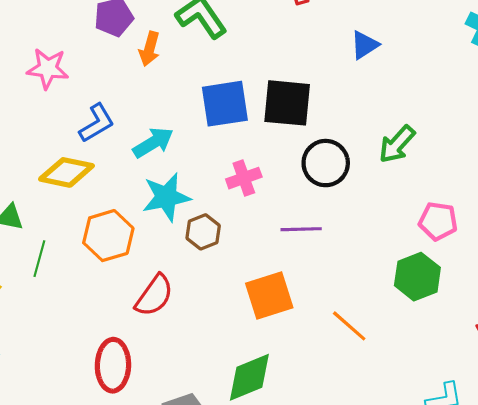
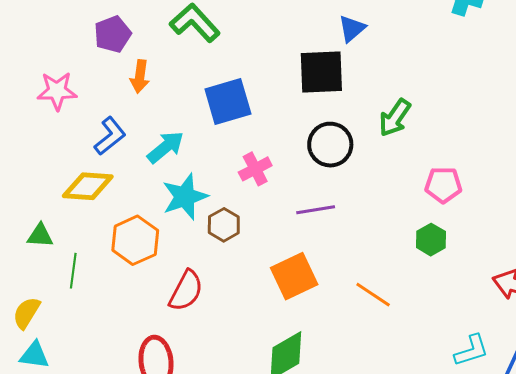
orange arrow: (149, 49) -> (140, 76), moved
black square: (287, 103) -> (321, 72), moved
green hexagon: (417, 277) -> (431, 240), size x0.7

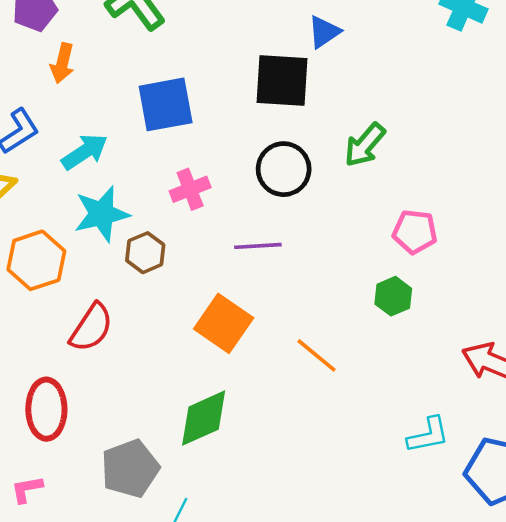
orange square: (294, 276) -> (224, 323), turned -36

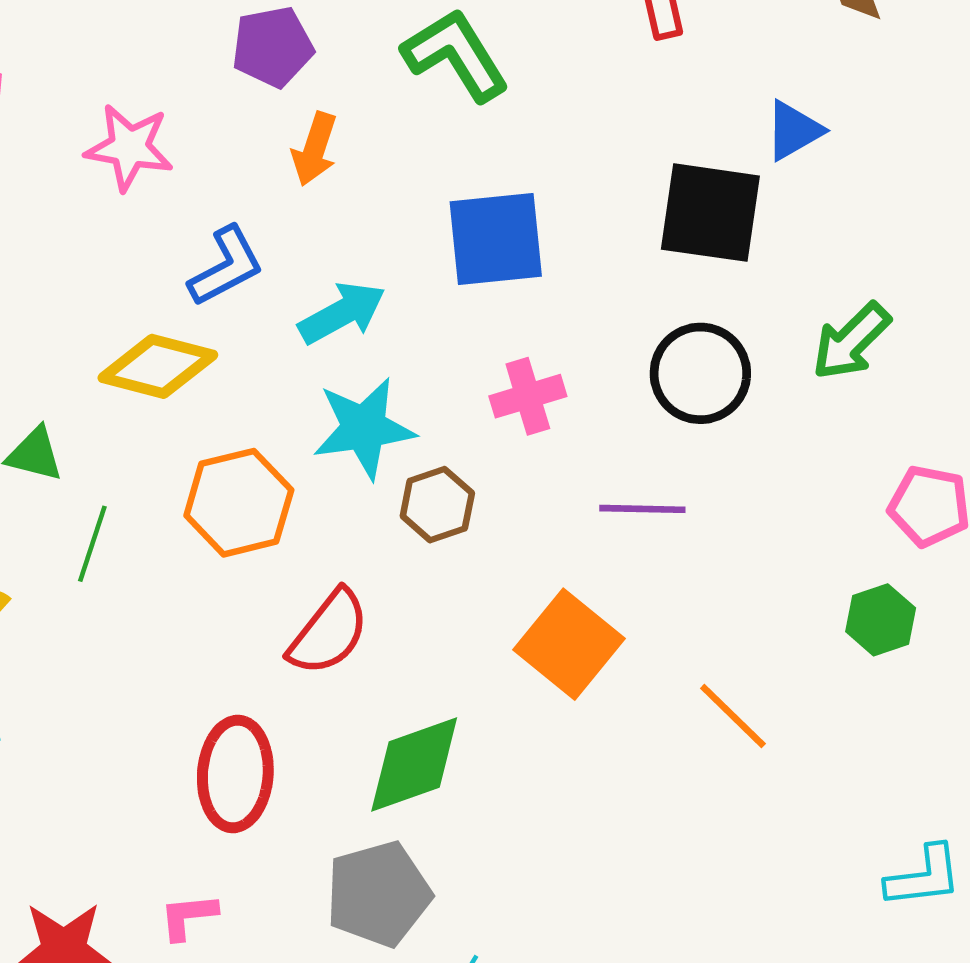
green diamond: (204, 418) -> (414, 764), moved

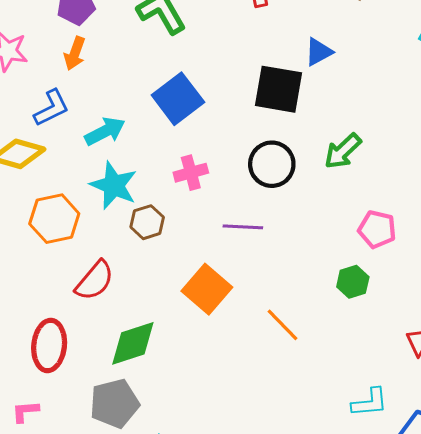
orange arrow: (315, 149) -> (75, 53), moved
blue square: (496, 239) -> (178, 99), turned -33
cyan star: (364, 428) -> (114, 185), turned 30

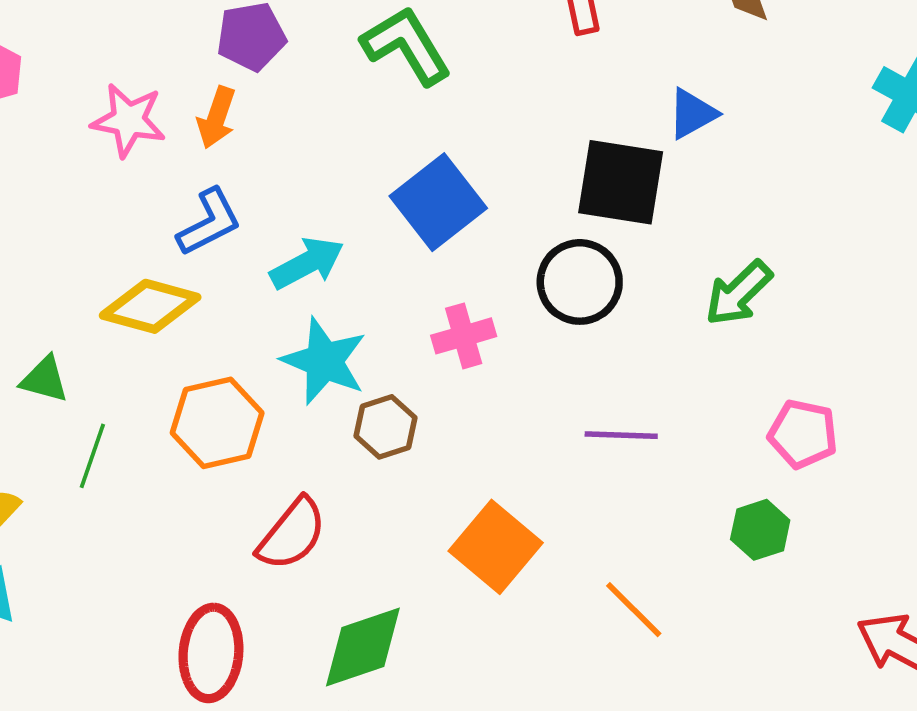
orange arrow: (75, 53) -> (217, 118), moved
black circle: (272, 164) -> (580, 282), moved
purple line: (243, 227) -> (621, 435), moved

